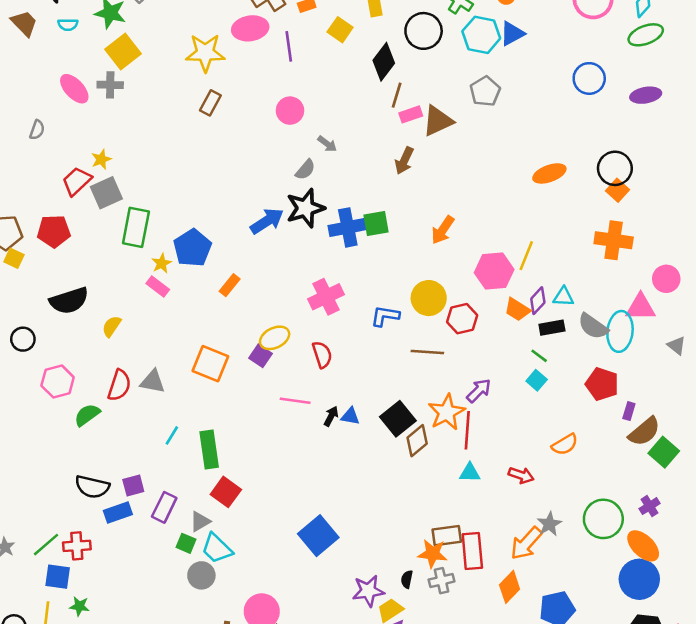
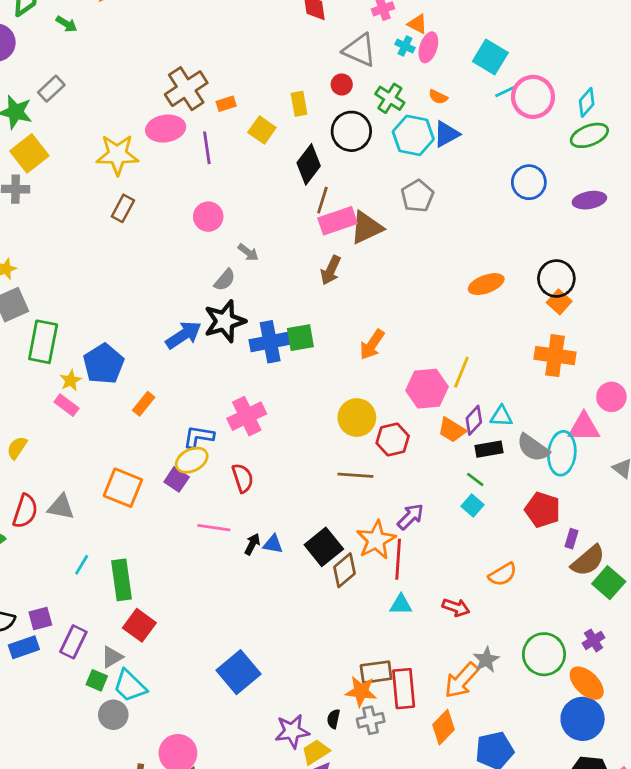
pink rectangle: (411, 114) -> (338, 221), size x1.5
blue L-shape: (385, 316) -> (199, 437), moved

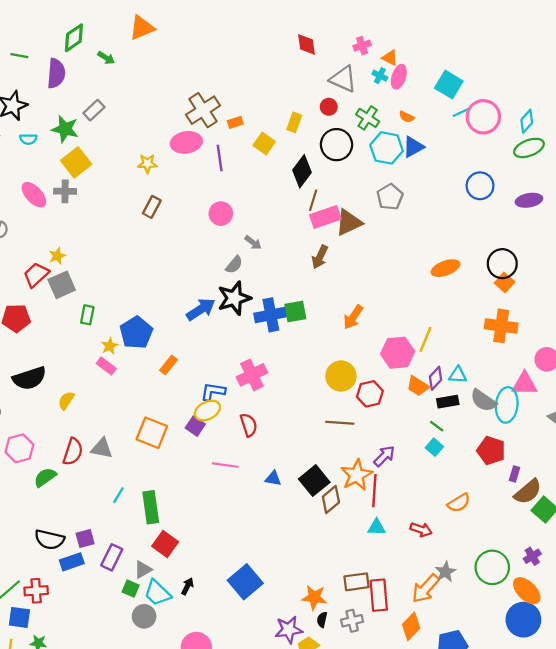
yellow rectangle: (299, 104) -> (294, 122), turned 30
yellow star: (117, 155) -> (147, 164), size x0.6
green rectangle: (43, 342) -> (87, 315), size x0.6
black arrow: (252, 544) -> (187, 586), moved
orange star: (361, 691) -> (314, 597), moved

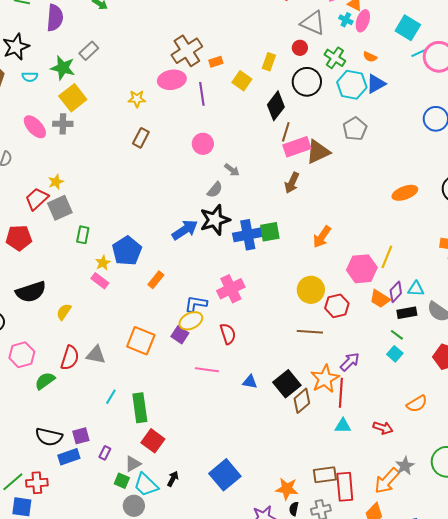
purple rectangle: (112, 557) -> (105, 453), size x0.6

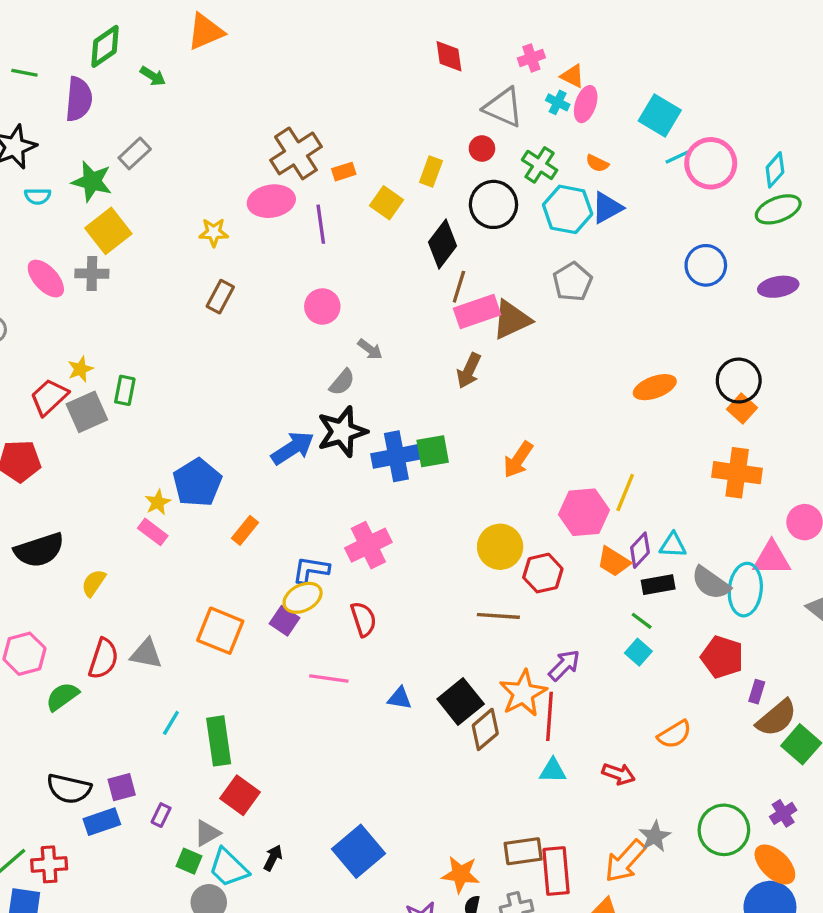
green rectangle: (83, 235) -> (125, 390), moved

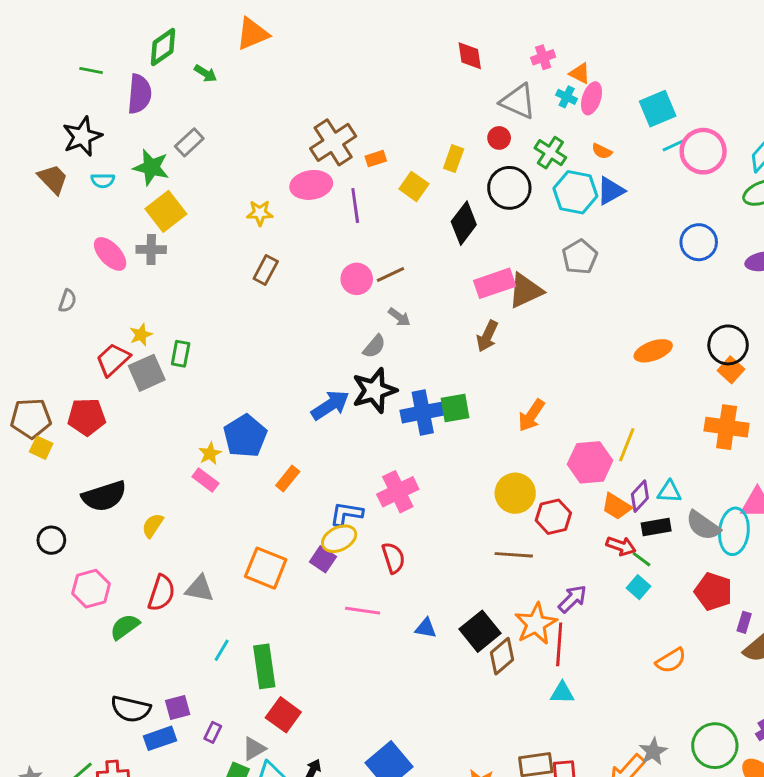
cyan square: (660, 116) -> (658, 109), turned 36
brown line: (459, 287) -> (390, 274), moved, turned 48
red arrow: (619, 774) -> (621, 546), moved

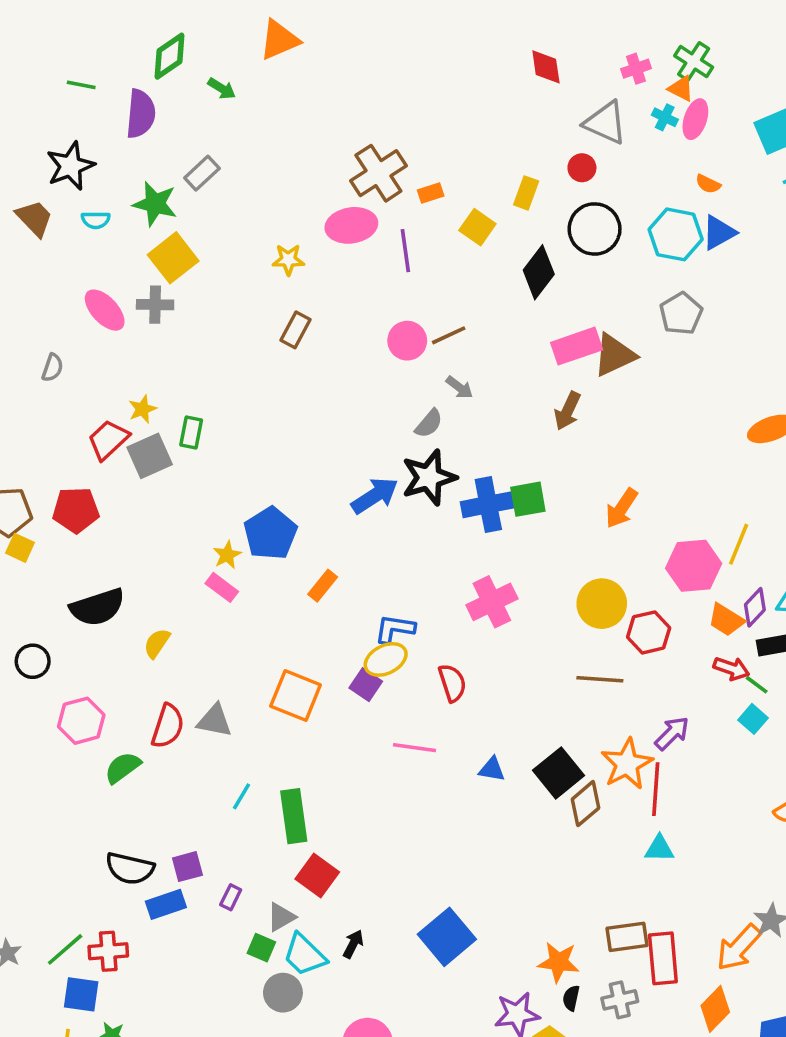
green cross: (550, 153) -> (694, 61), moved
pink cross: (398, 492) -> (492, 602), moved

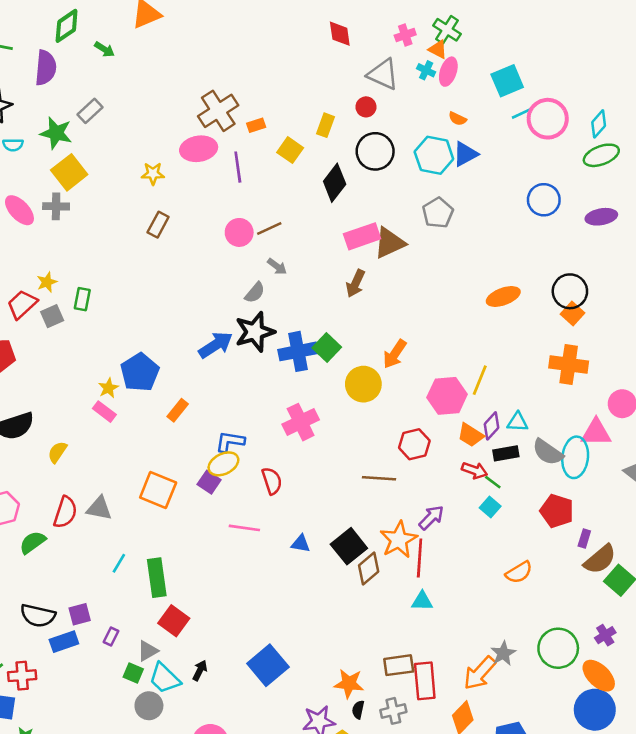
gray square: (150, 456) -> (52, 316), size x0.7
green square: (528, 499) -> (327, 347), turned -36
yellow circle: (602, 604) -> (363, 384), moved

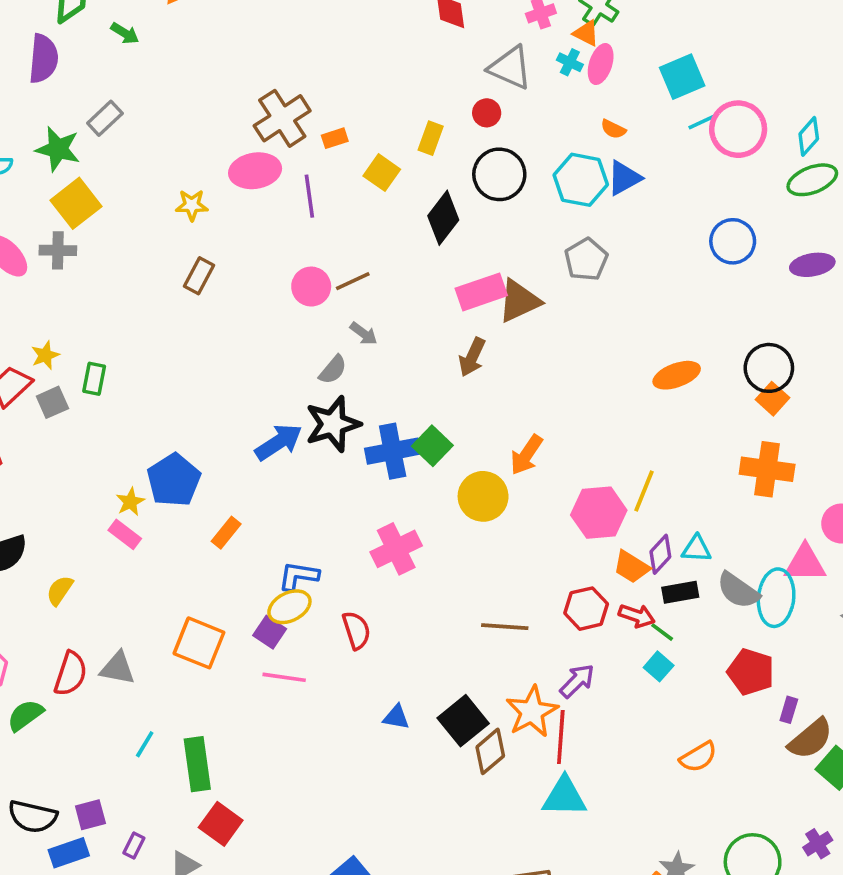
red hexagon: (414, 444) -> (586, 609), moved
pink line: (244, 528) -> (284, 677), moved
cyan triangle: (422, 601) -> (564, 797), size x1.5

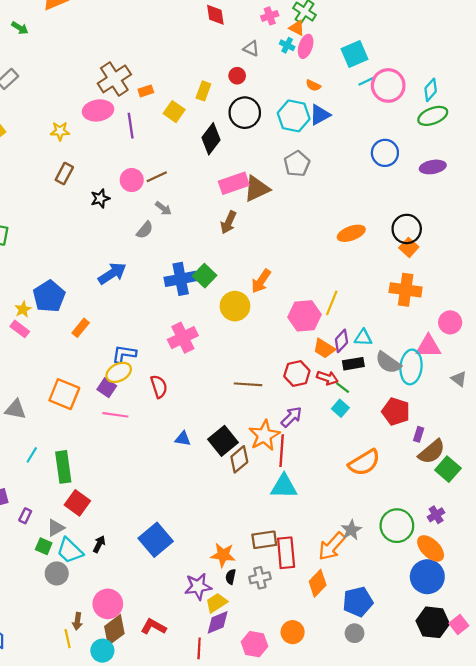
gray triangle: (510, 68) -> (251, 49), size x0.6
black star: (333, 424) -> (100, 198), moved, size x0.6
orange semicircle: (698, 757) -> (364, 463), size x1.4

